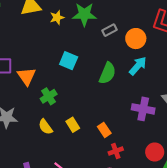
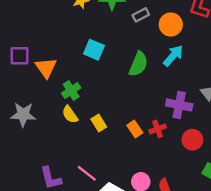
yellow semicircle: (45, 127) -> (70, 115), moved
red cross: (116, 151) -> (158, 129), moved
red circle: (155, 152) -> (192, 140), moved

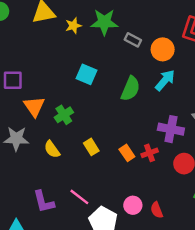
gray rectangle: (141, 15) -> (133, 40), turned 56
orange triangle: (46, 68) -> (34, 106), moved
yellow semicircle: (70, 115) -> (52, 149), moved

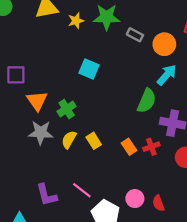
green semicircle: (130, 89) -> (147, 101), moved
gray star: (16, 139) -> (41, 133), moved
yellow semicircle: (52, 149) -> (69, 140), moved, turned 66

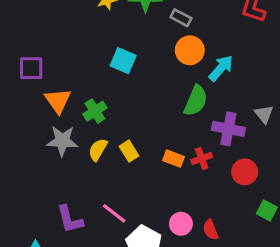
orange circle: (164, 44) -> (190, 50), moved
orange rectangle: (129, 147) -> (173, 159), turned -35

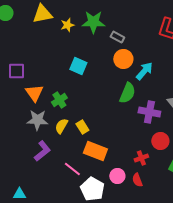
orange rectangle: (173, 159) -> (95, 151), moved, size x1.6
red cross: (202, 159) -> (141, 158), moved
purple L-shape: (70, 219) -> (42, 151), moved, turned -115

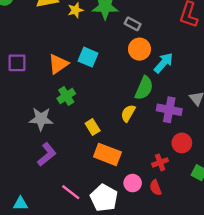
orange triangle: (34, 93) -> (58, 64), moved, turned 30
yellow semicircle: (61, 126) -> (128, 113), moved
pink line: (72, 169) -> (71, 192), moved

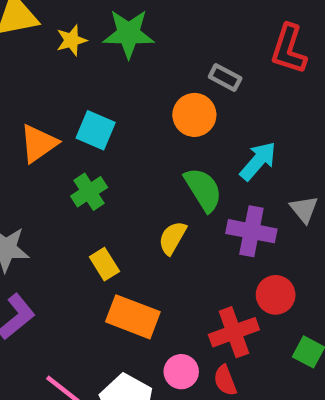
gray rectangle: (133, 24) -> (225, 78), moved
cyan arrow: (164, 63) -> (258, 161), moved
green semicircle: (144, 88) -> (203, 190), turned -55
green cross: (66, 96) -> (89, 192), moved
red cross: (160, 162) -> (234, 332), size x1.5

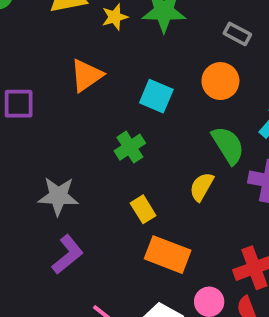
gray rectangle: (225, 78) -> (237, 34), moved
cyan square: (96, 130) -> (156, 96), moved
orange triangle: (39, 143) -> (87, 75), moved

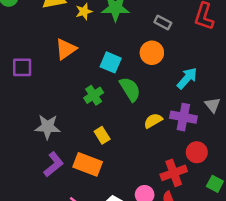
green semicircle: (228, 145) -> (130, 89), moved
yellow semicircle: (202, 187) -> (153, 121), moved, turned 30
orange rectangle: (168, 255) -> (88, 164), moved

